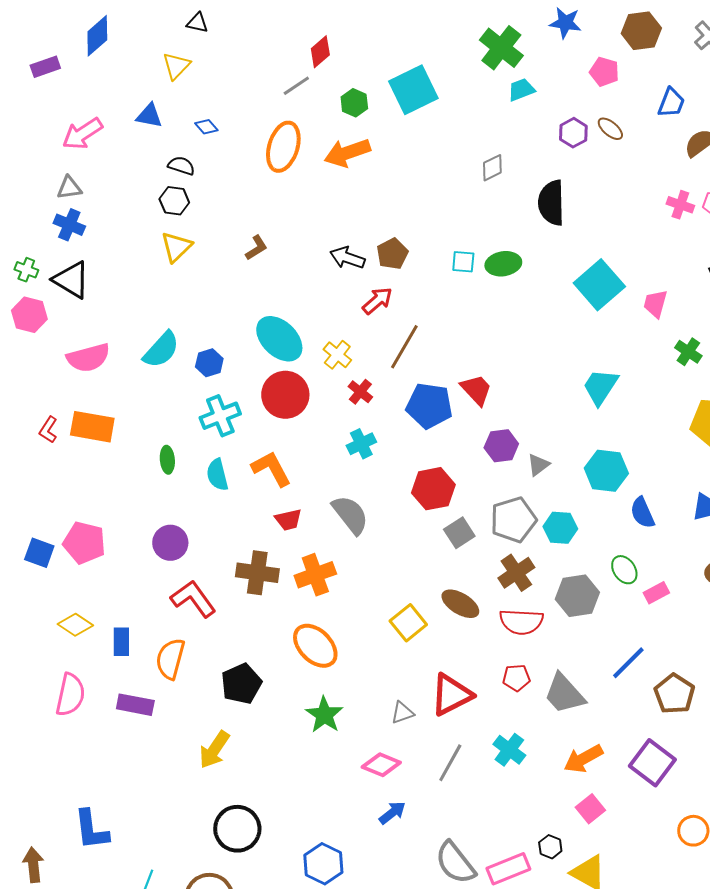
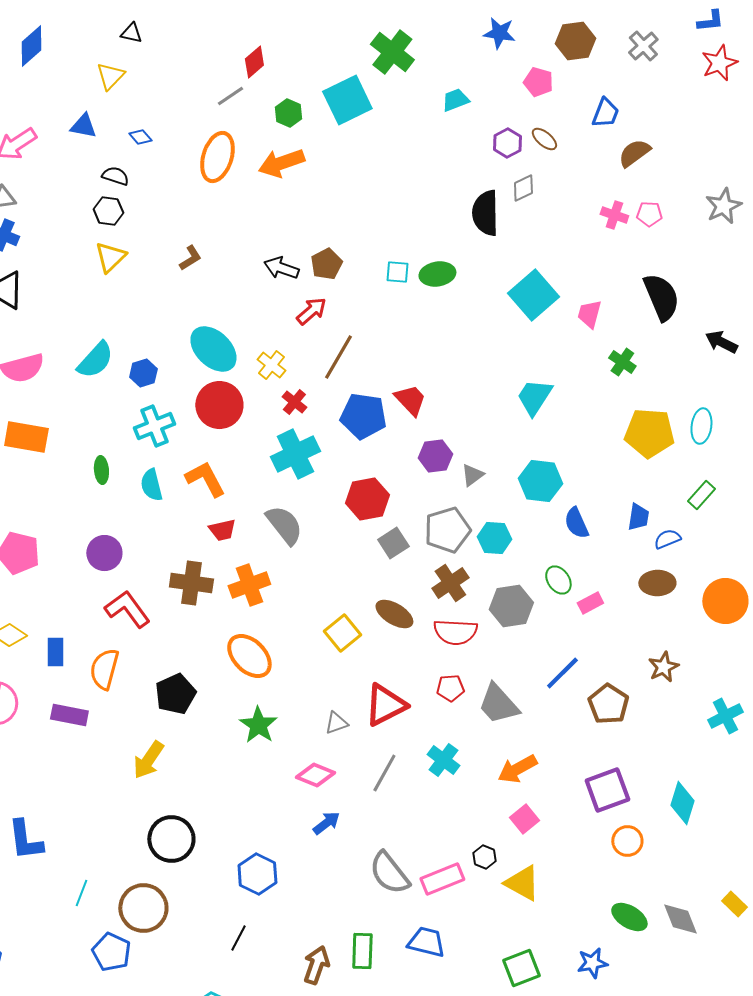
green cross: (501, 48) -> (392, 52), moved
gray diamond: (492, 168) -> (523, 188), moved
cyan cross: (361, 444) -> (295, 454), size x1.6
purple square: (652, 763) -> (607, 790), moved, turned 33

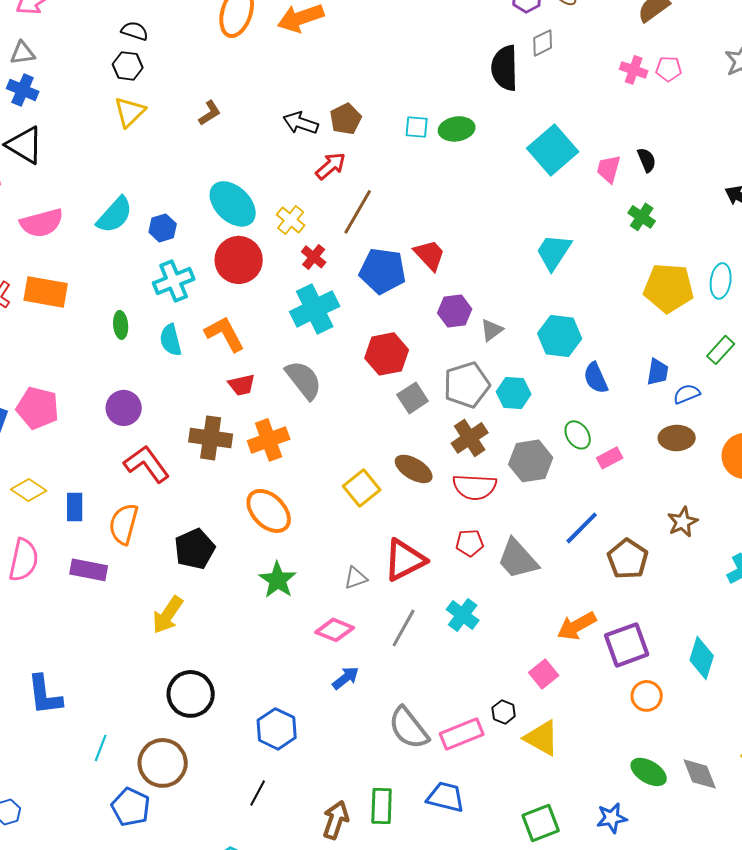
black semicircle: (661, 297) -> (647, 160), moved, size x0.5
orange arrow: (517, 769) -> (577, 626), moved

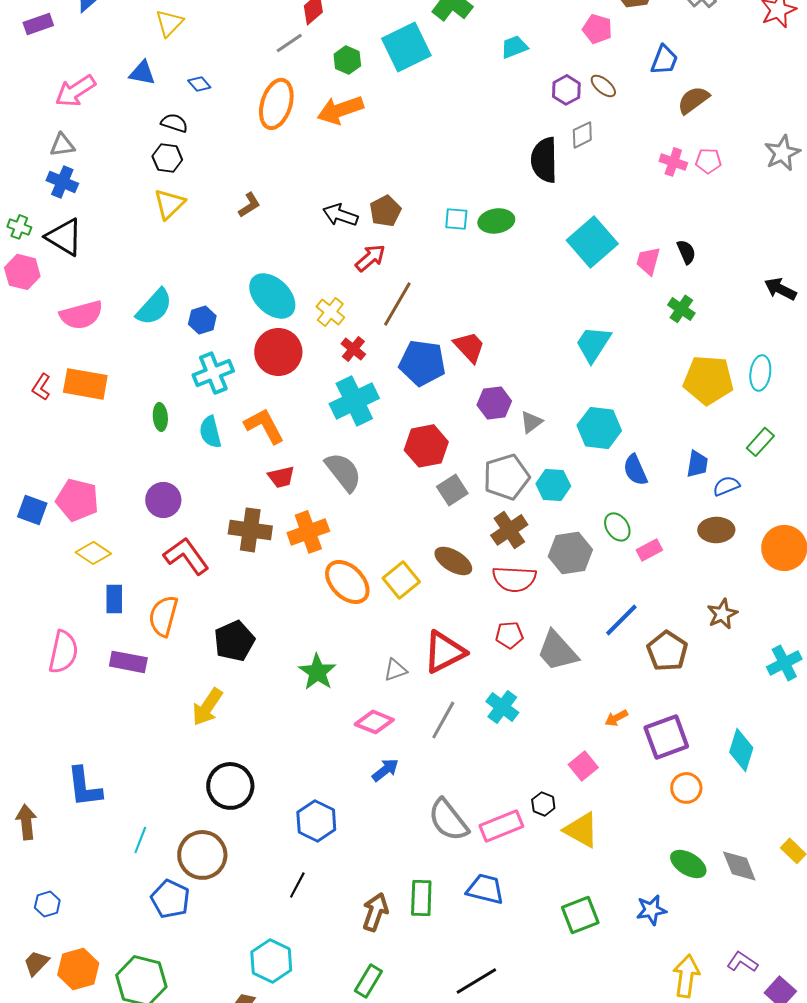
yellow diamond: (29, 490) -> (93, 553), moved
orange ellipse: (269, 511) -> (347, 582), moved
orange arrow: (577, 626) -> (616, 718), size x0.6

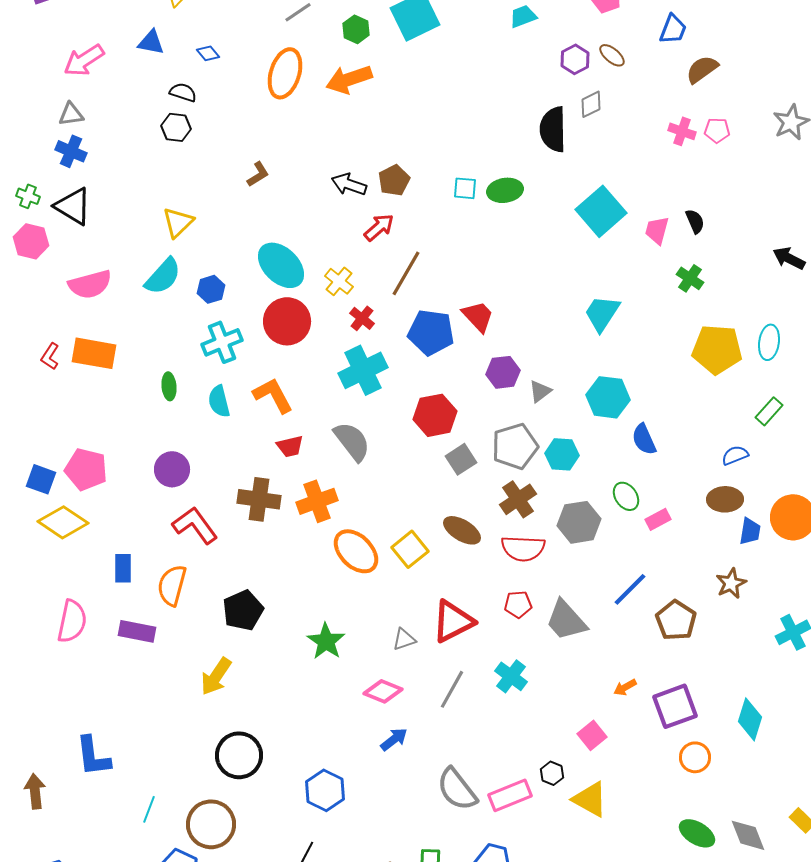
yellow triangle: (169, 204) -> (178, 222), moved
blue trapezoid: (697, 464) -> (750, 531), moved
yellow diamond: (93, 553) -> (63, 522), moved, size x1.4

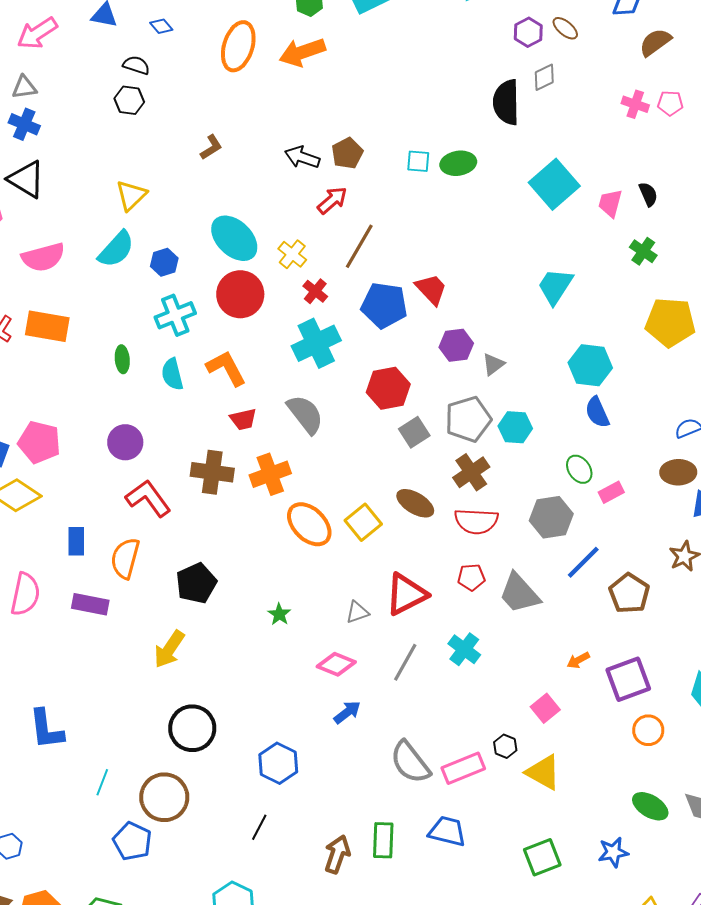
cyan hexagon: (608, 397) -> (590, 365), moved
gray hexagon: (579, 522) -> (551, 517), moved
green star: (326, 641) -> (279, 614), size x0.6

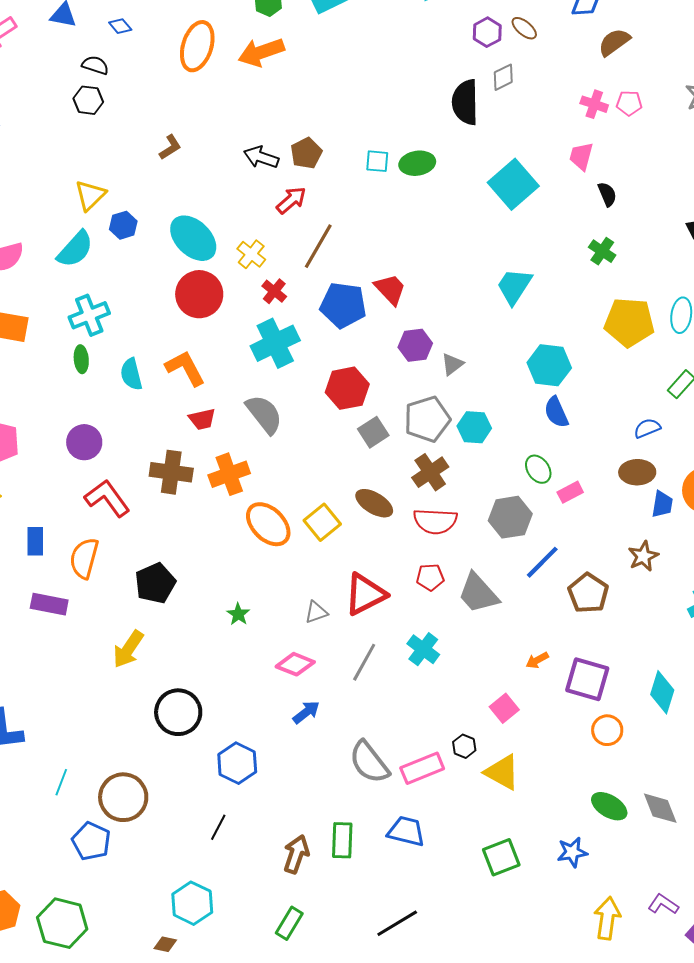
pink trapezoid: (610, 203) -> (581, 156), moved
blue hexagon: (164, 262) -> (123, 225), moved
cyan cross: (175, 315) -> (89, 315), moved
purple square: (628, 679) -> (587, 679), turned 36
black circle: (192, 728) -> (178, 712), moved

